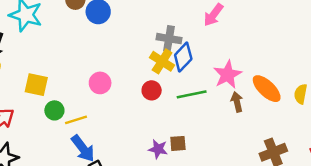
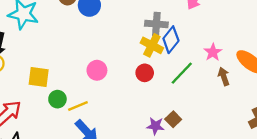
pink star: (227, 75) -> (213, 52), size x0.7
green line: (192, 94) -> (182, 73), turned -30
brown square: (178, 143) -> (173, 119), turned -35

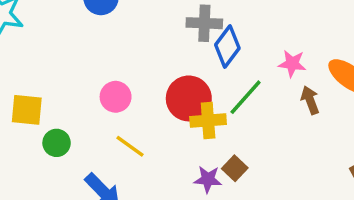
yellow cross: (152, 45) -> (208, 121), moved, turned -30
pink star: (213, 52) -> (292, 64), turned -30
red circle: (145, 73) -> (189, 98), size x1.6
yellow line: (78, 106) -> (130, 146), moved, turned 60

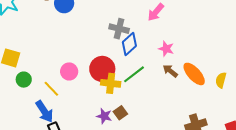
pink star: (292, 64) -> (166, 49), moved
pink circle: (116, 97) -> (69, 71), moved
brown arrow: (310, 100) -> (170, 71), moved, turned -42
yellow line: (130, 146) -> (51, 89), moved

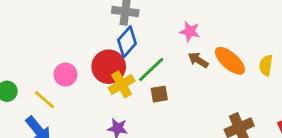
blue diamond: (129, 44) -> (127, 42), moved
yellow cross: (111, 83) -> (122, 84), turned -30
brown square: (120, 113) -> (159, 94), moved, turned 32

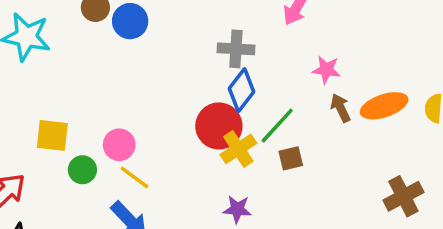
brown arrow: (198, 60) -> (341, 108), turned 36
orange ellipse: (230, 61) -> (384, 106), turned -56
pink circle: (65, 75) -> (119, 145), moved

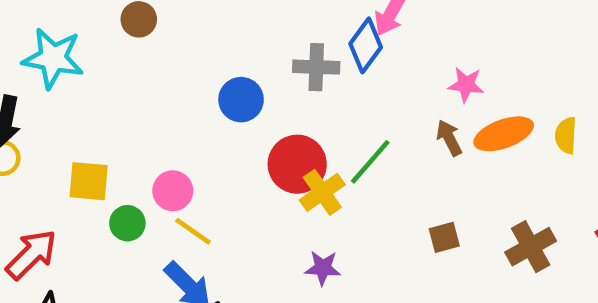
blue circle: (130, 21) -> (241, 100), moved
pink star: (326, 70) -> (466, 85), moved
blue diamond: (241, 90) -> (366, 45), moved
brown square: (291, 158) -> (444, 237), moved

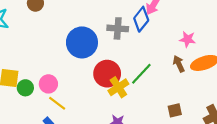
blue circle: (241, 100) -> (82, 42), size x1.5
green circle: (127, 223) -> (25, 88), moved

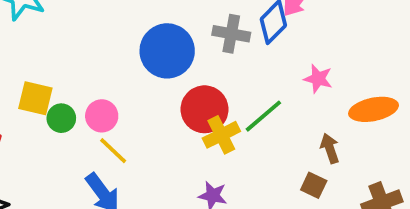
pink star: (188, 39) -> (318, 79), moved
brown arrow: (179, 64) -> (330, 148), moved
brown square: (175, 110) -> (314, 185), turned 32

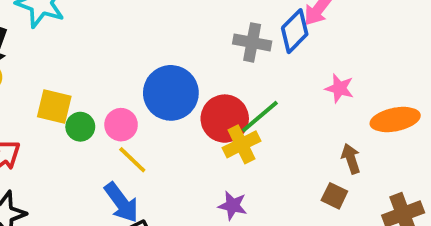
blue circle: (167, 51) -> (171, 93), moved
green line: (263, 116) -> (260, 117), moved

